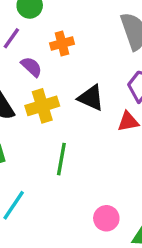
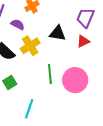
pink circle: (106, 218) -> (75, 80), moved, size x1.6

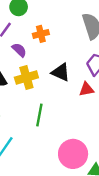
pink circle: (75, 80) -> (73, 154), moved

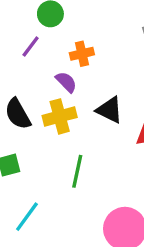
purple semicircle: (19, 50) -> (66, 82), moved

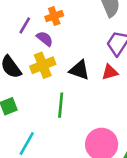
purple line: (31, 47) -> (25, 25), moved
black triangle: (109, 110) -> (79, 70), moved

